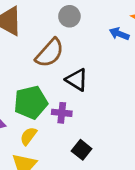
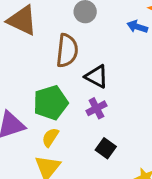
brown semicircle: (50, 53) -> (67, 51), turned -32
purple cross: (62, 113) -> (96, 108), moved, turned -30

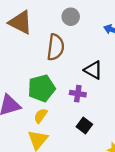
black triangle: (96, 76) -> (93, 70), moved
purple cross: (96, 108) -> (78, 94), turned 35

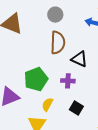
brown semicircle: (56, 47) -> (58, 43), moved
yellow semicircle: (41, 116) -> (47, 104), moved

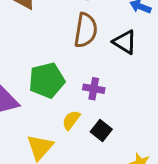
black triangle: (79, 59) -> (125, 42), moved
yellow semicircle: (47, 104) -> (71, 120), moved

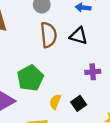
purple cross: (94, 89) -> (93, 72), moved
black square: (101, 131) -> (79, 103), turned 32

